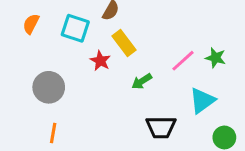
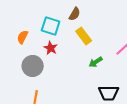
orange semicircle: (31, 24) -> (23, 37), moved
red star: (100, 61) -> (51, 48), moved

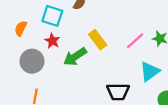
yellow rectangle: (84, 36) -> (98, 40), moved
green arrow: (96, 62) -> (75, 57), moved, size x1.5

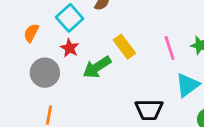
cyan square: (52, 16) -> (70, 18), turned 30
pink line: (135, 41) -> (170, 48), turned -66

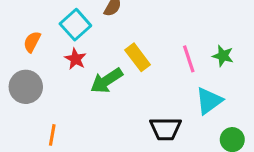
gray circle: (45, 73) -> (26, 87), moved

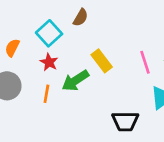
orange line: (52, 135) -> (46, 94), moved

